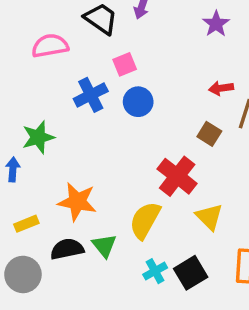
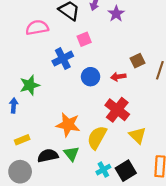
purple star: (216, 24) -> (116, 14), moved
red arrow: (221, 88) -> (118, 77), moved
blue circle: (138, 102) -> (91, 77), moved
brown square: (209, 134) -> (138, 61), moved, turned 32
orange star: (77, 202) -> (68, 125), moved

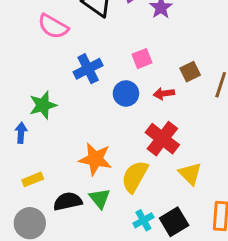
pink semicircle: (37, 28) -> (53, 26), turned -140
pink square: (84, 39) -> (142, 59), moved

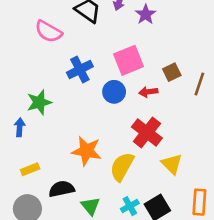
pink square: (142, 59) -> (129, 60), size x1.6
green triangle: (100, 198) -> (90, 206), moved

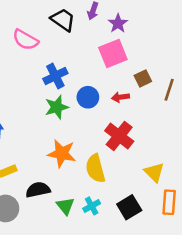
pink square: (129, 60) -> (113, 53), moved
green star: (39, 102) -> (57, 107), moved
yellow triangle: (172, 164) -> (154, 172), moved
yellow semicircle: (122, 167) -> (95, 168), turned -44
cyan cross: (130, 206) -> (92, 206), moved

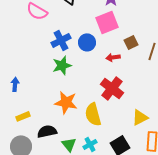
blue circle: (88, 97) -> (87, 42), moved
yellow triangle: (154, 172) -> (140, 117), turned 48

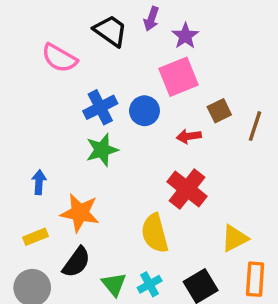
blue arrow: (15, 84) -> (39, 182), moved
orange star: (66, 102) -> (80, 213), moved
black semicircle: (47, 131) -> (76, 262), turned 138

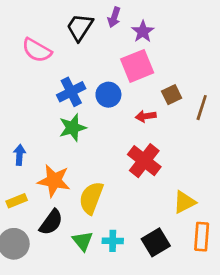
black trapezoid: (110, 31) -> (80, 27), turned -92
yellow semicircle: (155, 233) -> (91, 198), moved, turned 36
cyan cross: (150, 284) -> (113, 241), turned 30

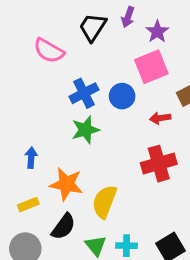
red cross: (144, 161) -> (159, 164), turned 36

